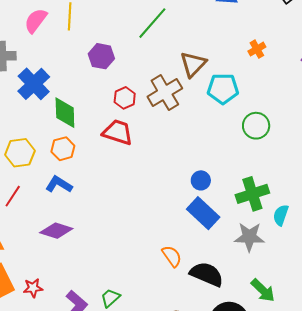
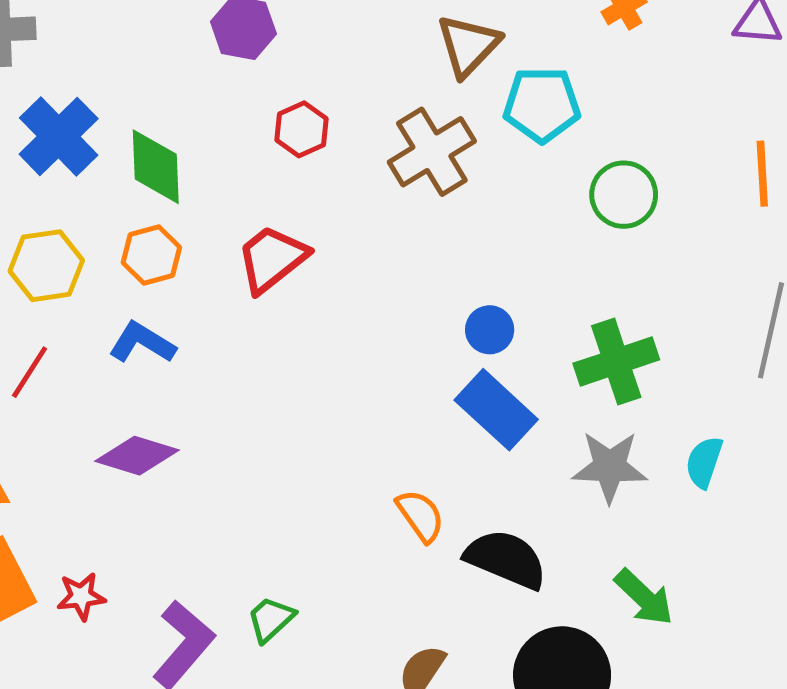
blue cross: (34, 84) -> (59, 136), moved
brown cross: (165, 93) -> (432, 152), moved
red trapezoid: (118, 132) -> (272, 259), moved, turned -56
cyan semicircle: (281, 215) -> (704, 462), moved

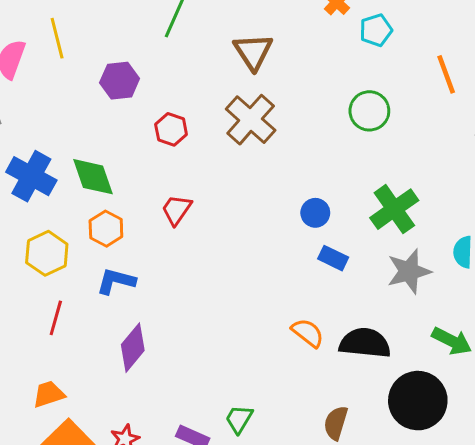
cyan pentagon: (542, 105) -> (376, 30), moved, size x0.7
red trapezoid: (272, 259) -> (177, 210), size x0.7
blue rectangle: (496, 410) -> (333, 258), size x0.6
purple diamond: (137, 456) -> (133, 348), turned -51

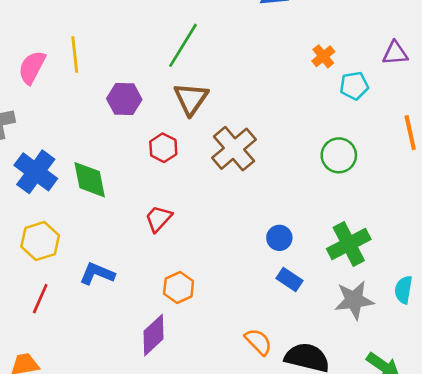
brown triangle: (253, 52) -> (191, 99), moved
orange hexagon: (106, 229) -> (179, 287), moved
purple diamond: (133, 348) -> (154, 335), moved

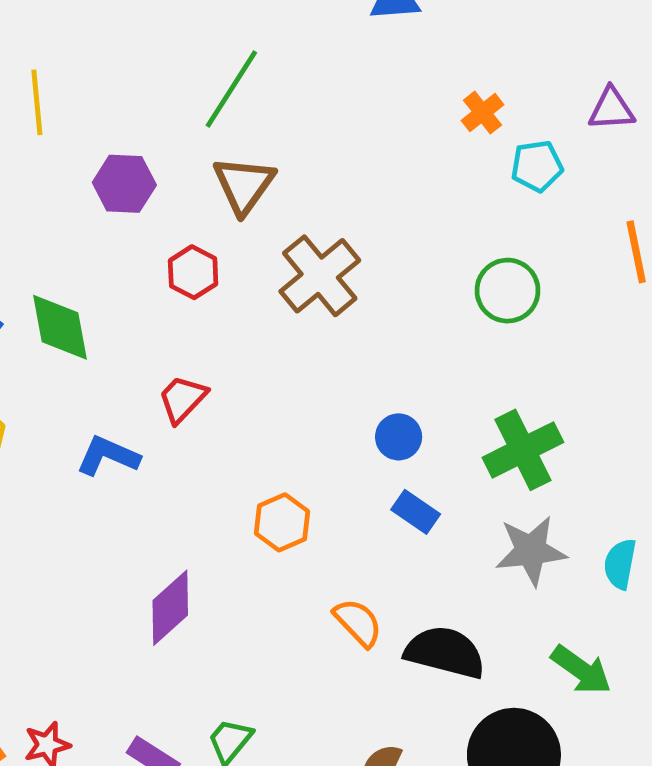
blue L-shape: (97, 274) -> (108, 456), moved
orange hexagon: (179, 287) -> (282, 522), moved
cyan semicircle: (404, 290) -> (620, 564), moved

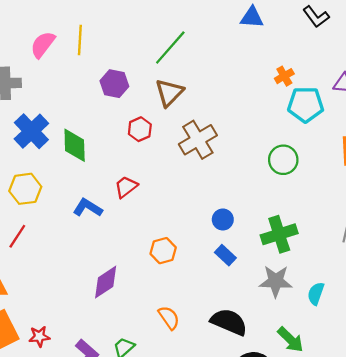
cyan pentagon: (537, 166) -> (306, 105), size x1.5
orange semicircle: (358, 623) -> (169, 318), moved

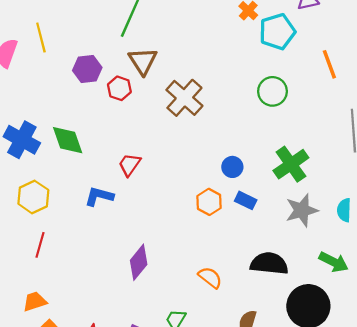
red hexagon: (140, 129) -> (119, 88), moved
orange hexagon: (163, 251) -> (209, 202), moved

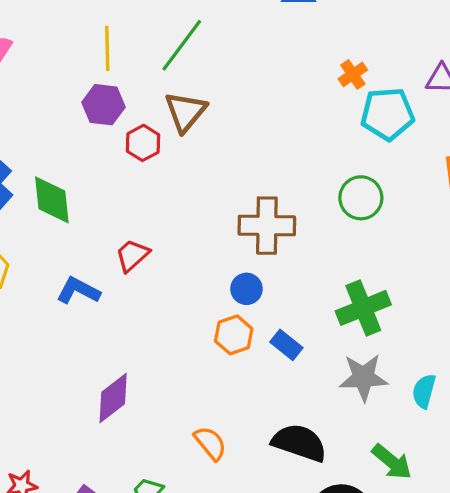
yellow line: (41, 38) -> (107, 48), moved
brown cross: (184, 98) -> (267, 226), moved, turned 36
blue circle: (232, 167) -> (246, 289), moved

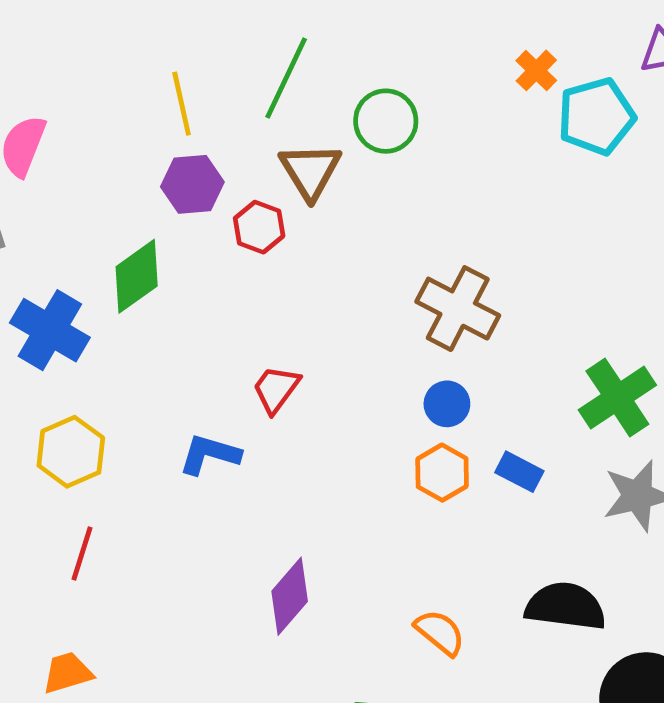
green circle: (361, 198) -> (386, 121), moved
green diamond: (52, 200) -> (137, 276), moved, turned 72
brown cross: (267, 226) -> (458, 309), turned 38

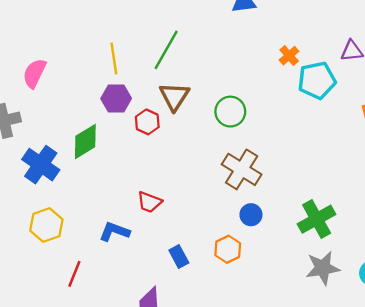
green circle: (386, 121) -> (230, 112), moved
red trapezoid: (276, 389) -> (149, 202), turned -110
blue circle: (447, 404) -> (251, 215), moved
blue rectangle: (519, 472) -> (179, 257), moved, turned 30
red line: (82, 553) -> (74, 274), moved

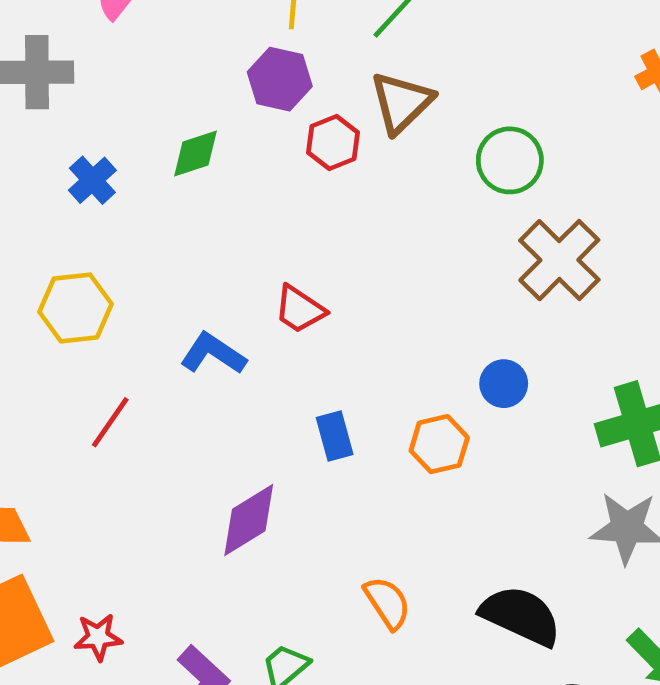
green diamond: (85, 141) -> (196, 154), size x0.7
blue cross: (41, 165) -> (92, 180), size x0.6
brown cross: (242, 169) -> (559, 260), moved

